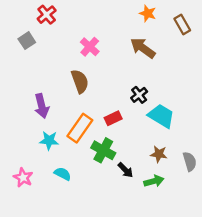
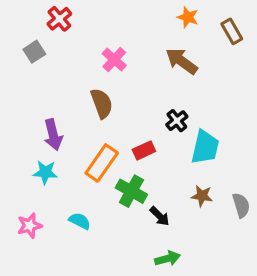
cyan trapezoid: (161, 116) -> (205, 147), turned 72
cyan star: (49, 140) -> (45, 172), moved
pink star: (23, 177) -> (30, 226), turned 30
green arrow: (154, 181) -> (167, 259), moved

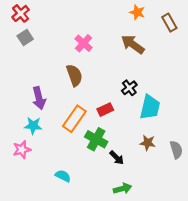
red cross: (59, 19) -> (21, 13), moved
cyan semicircle: (80, 221) -> (63, 176), moved
pink star: (30, 226) -> (22, 150), moved

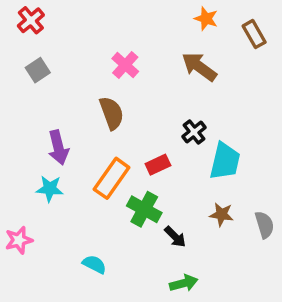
gray square: (25, 37) -> (38, 70), moved
pink star: (22, 150) -> (19, 240), moved

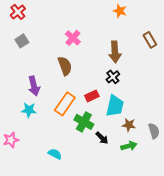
brown rectangle: (254, 34) -> (150, 40), moved
brown arrow: (199, 67) -> (115, 52), moved, turned -130
cyan trapezoid: (225, 161) -> (115, 106), moved
green arrow: (184, 283) -> (129, 146), moved

